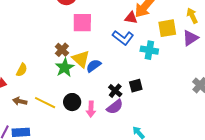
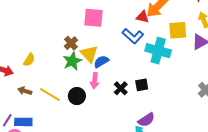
cyan cross: (149, 50) -> (158, 51), size x1.4
purple semicircle: (115, 107) -> (146, 120), moved
pink arrow: (91, 109) -> (95, 81), moved

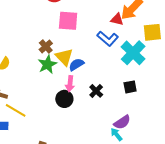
cyan cross: (158, 51) -> (133, 53), turned 30
black square: (142, 85) -> (130, 87), moved
yellow line: (50, 94) -> (16, 110), moved
black circle: (77, 96) -> (64, 99), moved

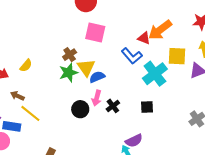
pink arrow: (70, 84) -> (97, 98), moved

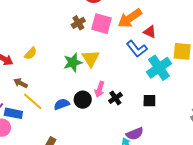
orange arrow: (160, 30) -> (130, 18), moved
brown cross: (70, 55) -> (78, 23), moved
blue semicircle: (97, 77) -> (62, 104), moved

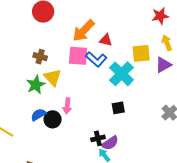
brown cross: (78, 23) -> (40, 57), moved, turned -32
pink square: (101, 24) -> (78, 56), moved
black cross: (115, 98) -> (98, 138), moved, turned 32
blue semicircle: (62, 104) -> (38, 115), moved

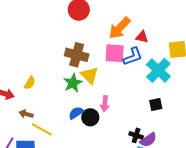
brown cross: (40, 57) -> (77, 55), size x1.6
blue L-shape: (96, 59) -> (133, 56), turned -60
black cross: (98, 138) -> (136, 135), turned 32

